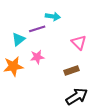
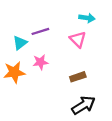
cyan arrow: (53, 16) -> (87, 18), moved
pink triangle: (79, 42) -> (78, 39), moved

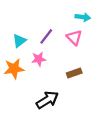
purple line: (40, 31) -> (46, 36), moved, turned -35
black arrow: (84, 105) -> (47, 100), moved

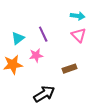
purple line: (46, 36) -> (43, 34), turned -63
pink triangle: (74, 38) -> (79, 35), moved

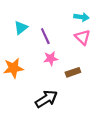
cyan triangle: (18, 38) -> (21, 28), moved
pink star: (36, 55) -> (51, 59), moved

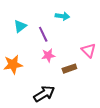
cyan arrow: (81, 17) -> (62, 16), moved
pink triangle: (83, 37) -> (89, 50), moved

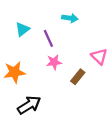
brown rectangle: (69, 69) -> (78, 77), turned -32
black arrow: (44, 94) -> (29, 105), moved

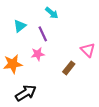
cyan arrow: (70, 18) -> (52, 13), moved, turned 32
pink star: (54, 62) -> (38, 54), moved

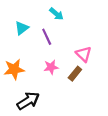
pink triangle: (88, 50) -> (84, 54), moved
pink star: (38, 54) -> (51, 67), moved

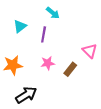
purple line: (47, 37) -> (44, 34), turned 35
pink triangle: (84, 54) -> (90, 51), moved

